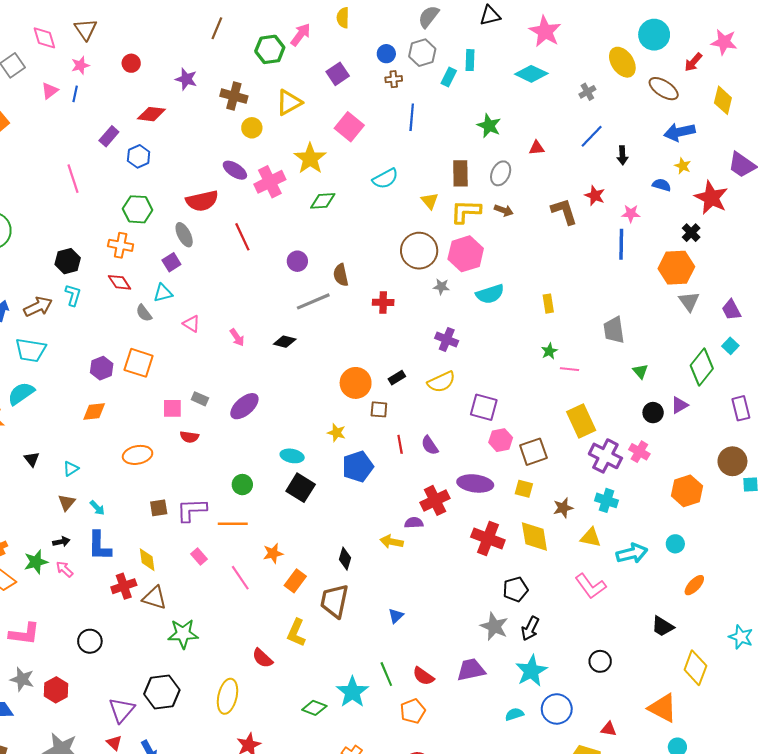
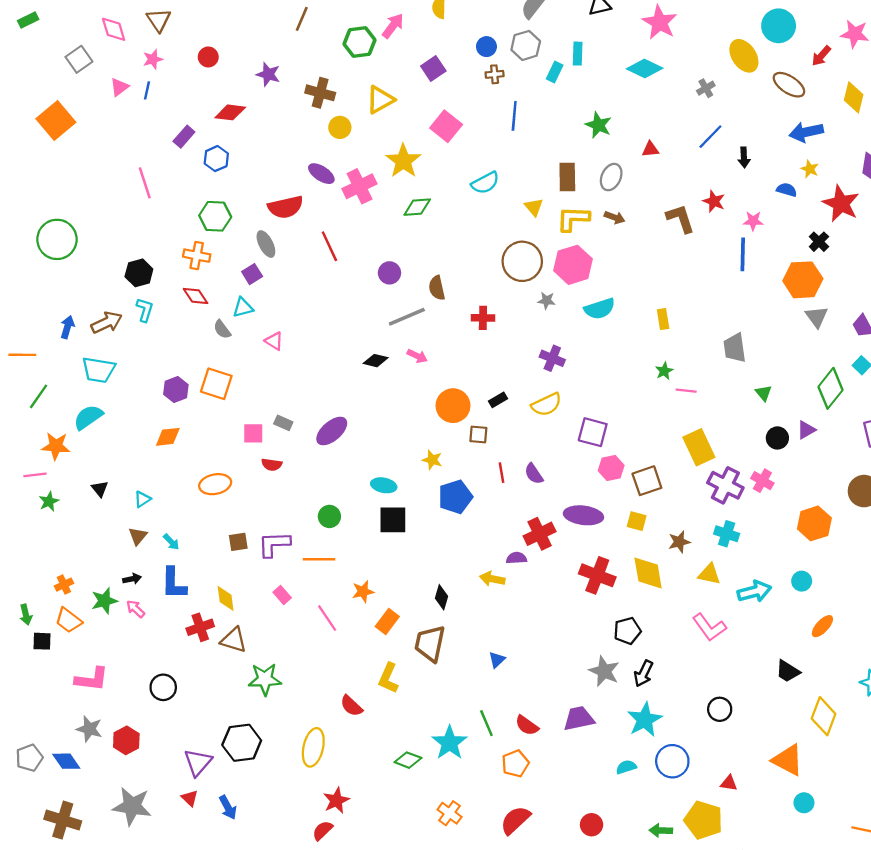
pink arrow: (237, 337) -> (417, 356), moved, turned -30
black square: (301, 488) -> (393, 520), turned -32

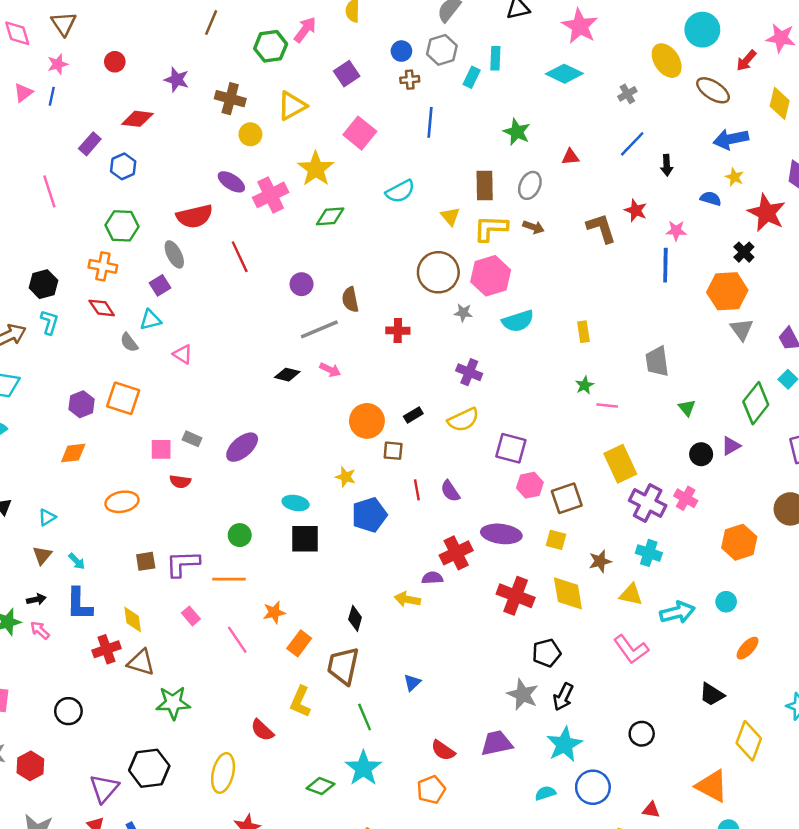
green line: (486, 723) -> (365, 717), moved

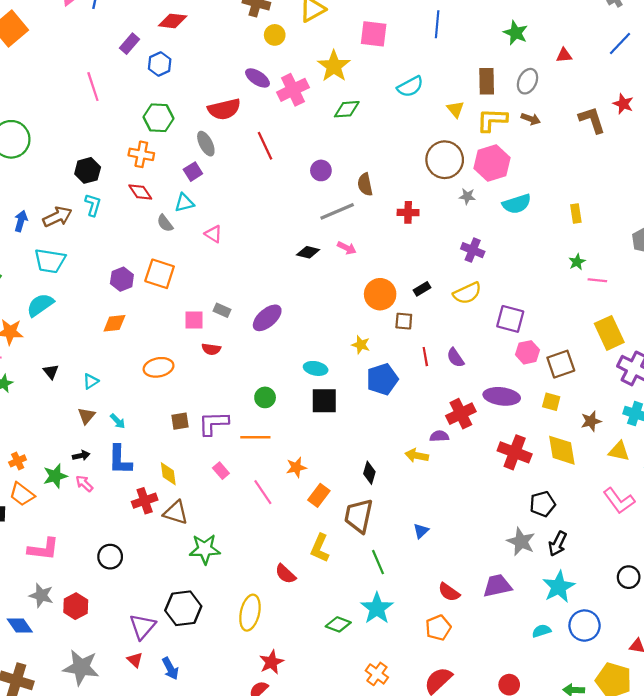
pink square: (360, 133) -> (374, 34), turned -32

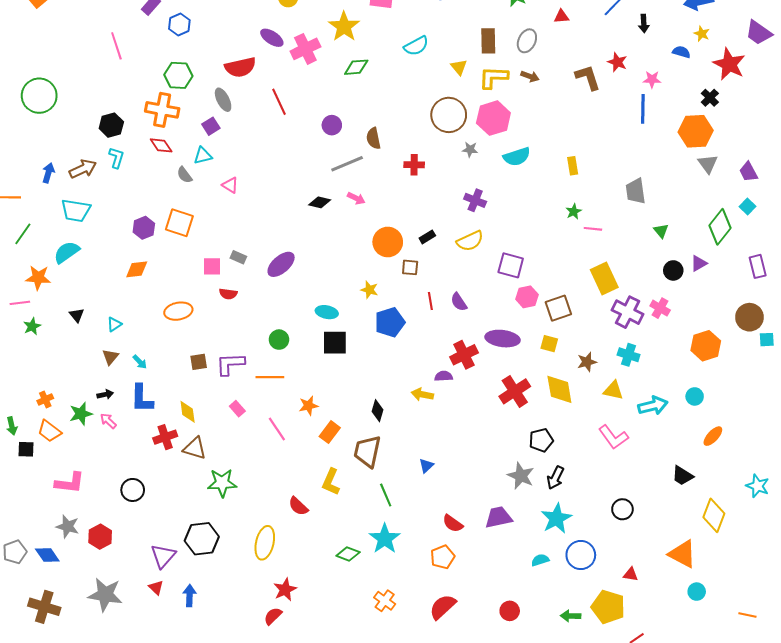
orange cross: (141, 154) -> (162, 110), size x1.4
red cross: (515, 452) -> (515, 391), turned 36
blue arrow: (170, 669) -> (190, 596), turned -150

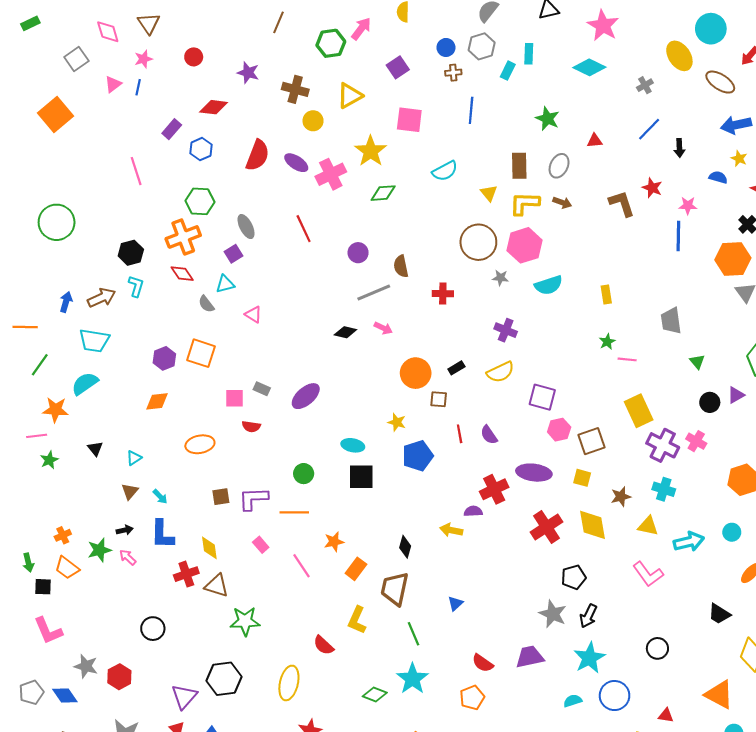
red semicircle: (240, 67) -> (258, 155), moved, turned -56
orange cross: (162, 110) -> (183, 237), turned -32
pink L-shape: (70, 483) -> (48, 631), moved, turned 60

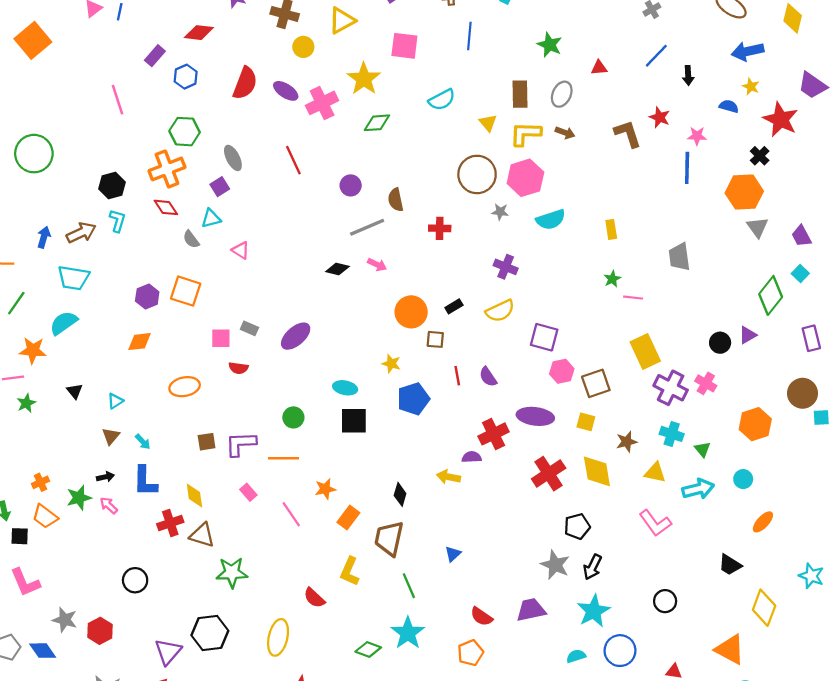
green triangle: (697, 362) -> (702, 449), moved

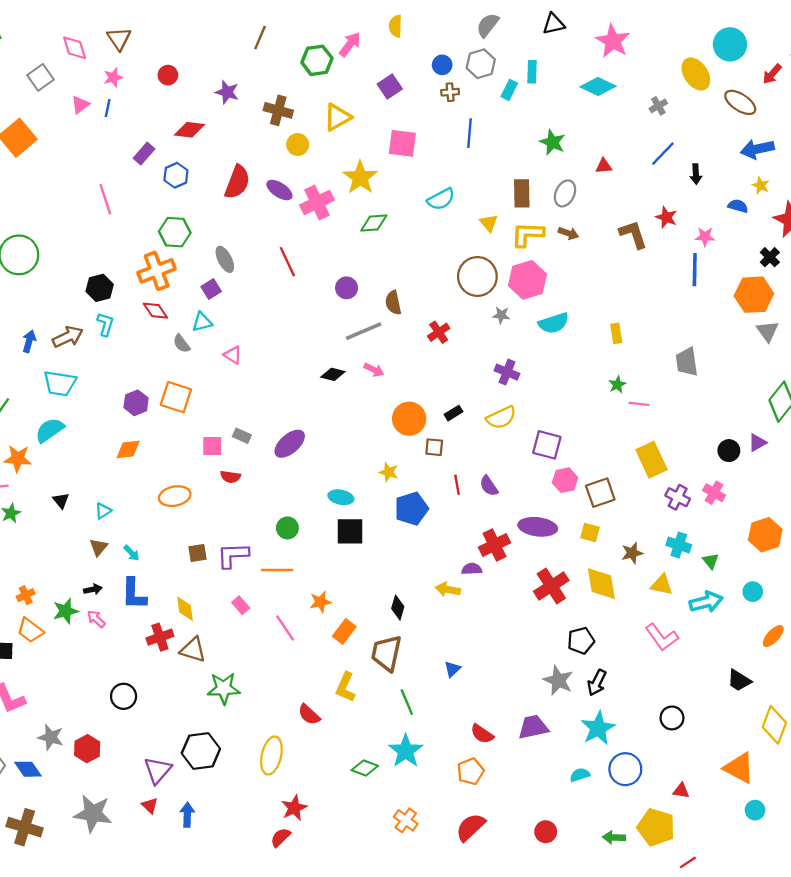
red cross: (440, 228) -> (439, 332), turned -35
purple cross: (671, 388) -> (678, 497), size x0.7

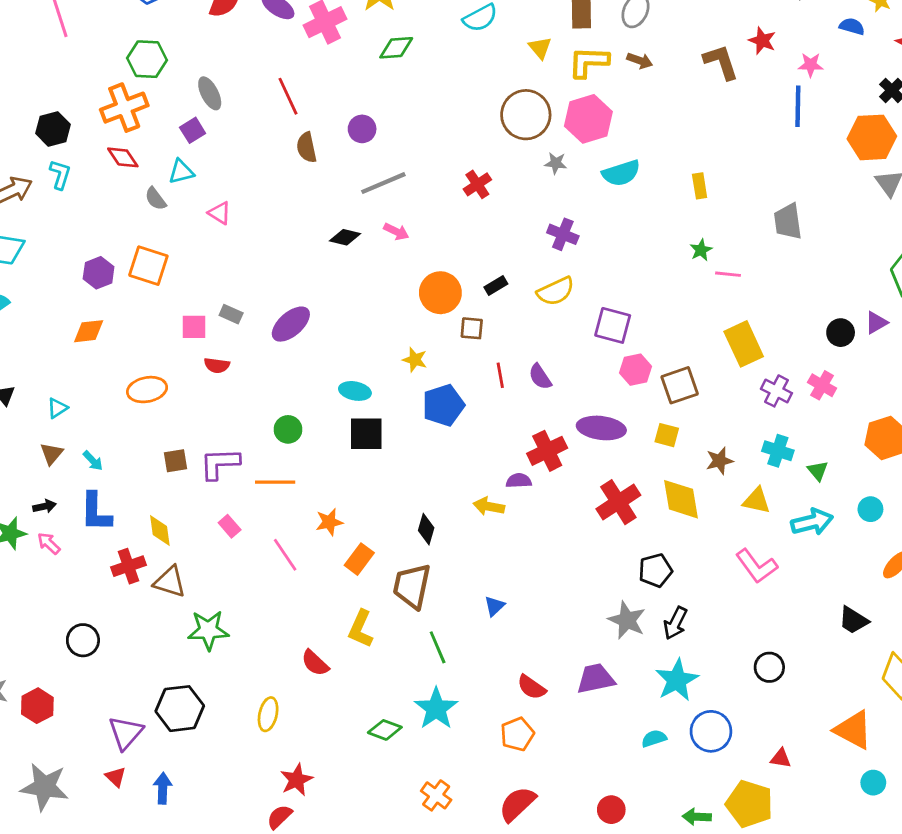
brown semicircle: (393, 303) -> (307, 147), moved
yellow ellipse: (271, 756) -> (268, 714), size x0.7

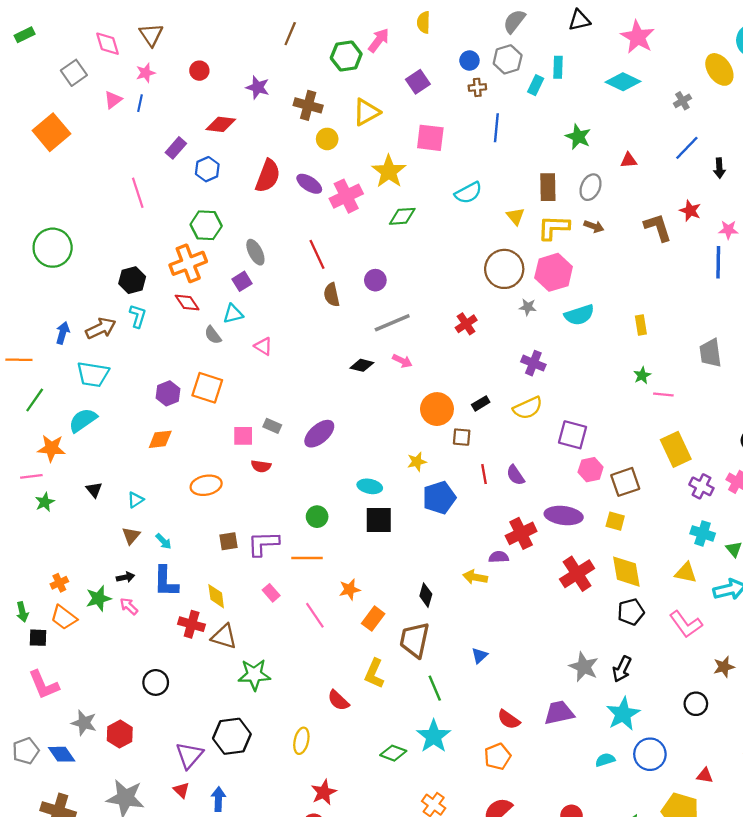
yellow star: (415, 360) -> (417, 462), turned -30
brown star: (719, 461) -> (724, 667), moved
red cross: (128, 566) -> (192, 624), turned 35
black pentagon: (655, 570) -> (631, 612), moved

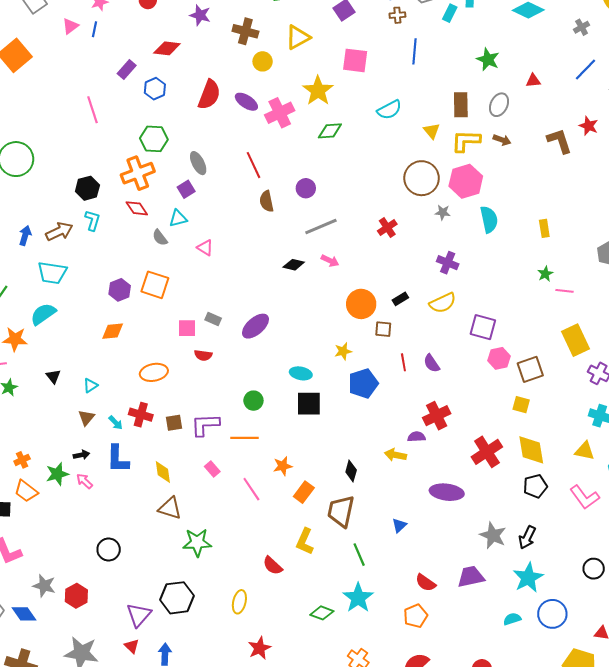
cyan semicircle: (579, 315) -> (489, 219), turned -84
purple ellipse: (564, 516) -> (447, 492), moved
red cross: (192, 624) -> (141, 415), moved

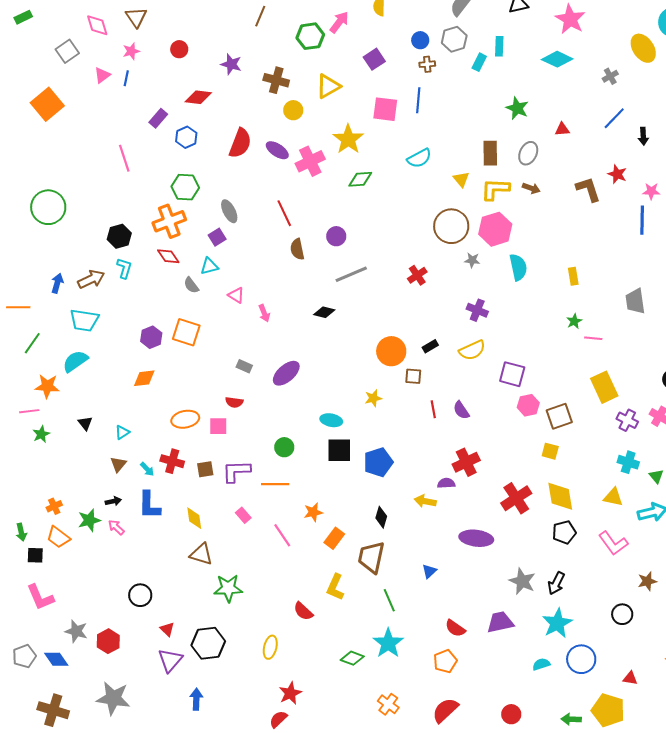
blue line: (414, 51) -> (418, 100), moved
pink arrow: (330, 261) -> (264, 313), moved, turned 42
pink square: (187, 328) -> (218, 426), moved
blue pentagon: (363, 383) -> (378, 462), moved
red triangle: (132, 646) -> (167, 629), moved

